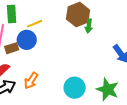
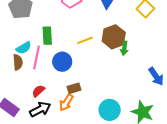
yellow line: (35, 24) -> (85, 40), moved
brown rectangle: (12, 48) -> (74, 88), moved

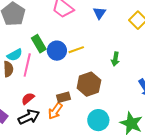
green rectangle: (47, 36) -> (39, 44), turned -30
brown hexagon: (114, 37) -> (89, 84), moved
blue circle: (62, 62) -> (57, 51), moved

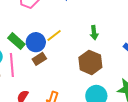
brown hexagon: (89, 84) -> (90, 62), moved
brown rectangle: (64, 97) -> (39, 59), moved

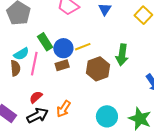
green arrow: (94, 33) -> (122, 55), size x1.5
brown hexagon: (90, 62) -> (98, 69), moved

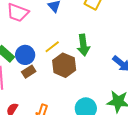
yellow line: (83, 47) -> (52, 47), moved

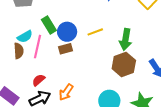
brown hexagon: (64, 65) -> (124, 64), moved

